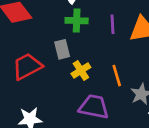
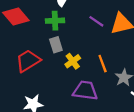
green cross: (77, 21) -> (55, 21), moved
purple line: (112, 24) -> (96, 21), turned -49

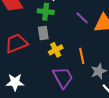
purple trapezoid: (85, 91) -> (63, 77), turned 45

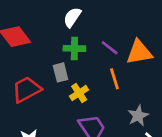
green cross: (46, 12) -> (74, 48), moved
orange line: (82, 56) -> (114, 79), moved

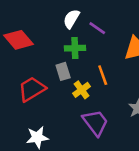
purple line: (110, 48) -> (97, 28), moved
orange line: (114, 79) -> (103, 75), moved

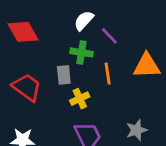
orange line: (103, 75) -> (108, 74), moved
red trapezoid: (32, 89) -> (27, 87), turned 56

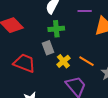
purple line: (109, 36) -> (85, 11), moved, turned -32
orange line: (108, 74) -> (86, 61), moved, turned -35

